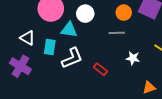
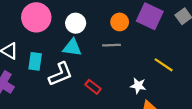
cyan triangle: (69, 30) -> (72, 47), moved
white star: (133, 58) -> (138, 86), moved

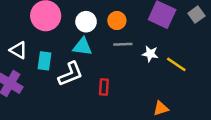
orange circle: (120, 22) -> (117, 20), moved
white star: (138, 86) -> (150, 54), moved
red rectangle: (93, 87) -> (104, 87), turned 56

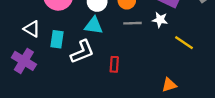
white star: (150, 54) -> (160, 20), moved

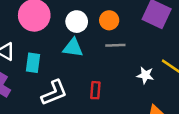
white star: (160, 20) -> (145, 75), moved
white L-shape: (82, 52) -> (54, 93), moved

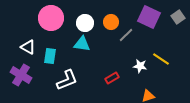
gray line: (115, 45) -> (126, 35), moved, turned -42
red rectangle: (95, 90) -> (112, 78), moved, turned 56

